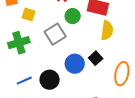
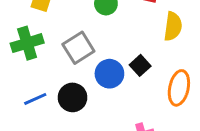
yellow semicircle: (107, 30) -> (173, 26), moved
gray square: (55, 34) -> (78, 48), moved

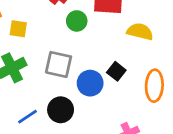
yellow semicircle: (173, 26) -> (140, 32), turned -75
gray square: (78, 48) -> (59, 64), turned -36

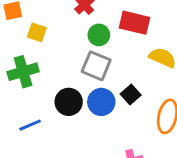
gray square: (59, 64) -> (96, 66), moved
black circle: (61, 110) -> (69, 102), moved

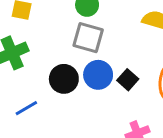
black square: (131, 95) -> (128, 80), moved

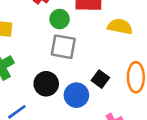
blue circle: (98, 75) -> (76, 95), moved

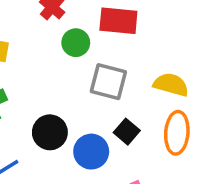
yellow semicircle: (120, 26) -> (171, 85), moved
gray square: (63, 47) -> (108, 82), moved

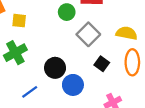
gray square: (108, 82) -> (88, 34), turned 35
blue circle: (91, 152) -> (73, 85), moved

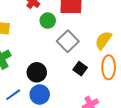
yellow semicircle: (127, 33) -> (103, 40), turned -66
blue circle: (73, 85) -> (40, 94), moved

